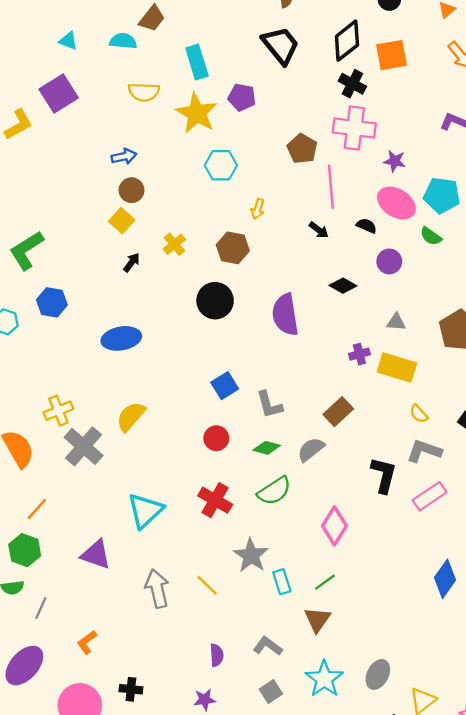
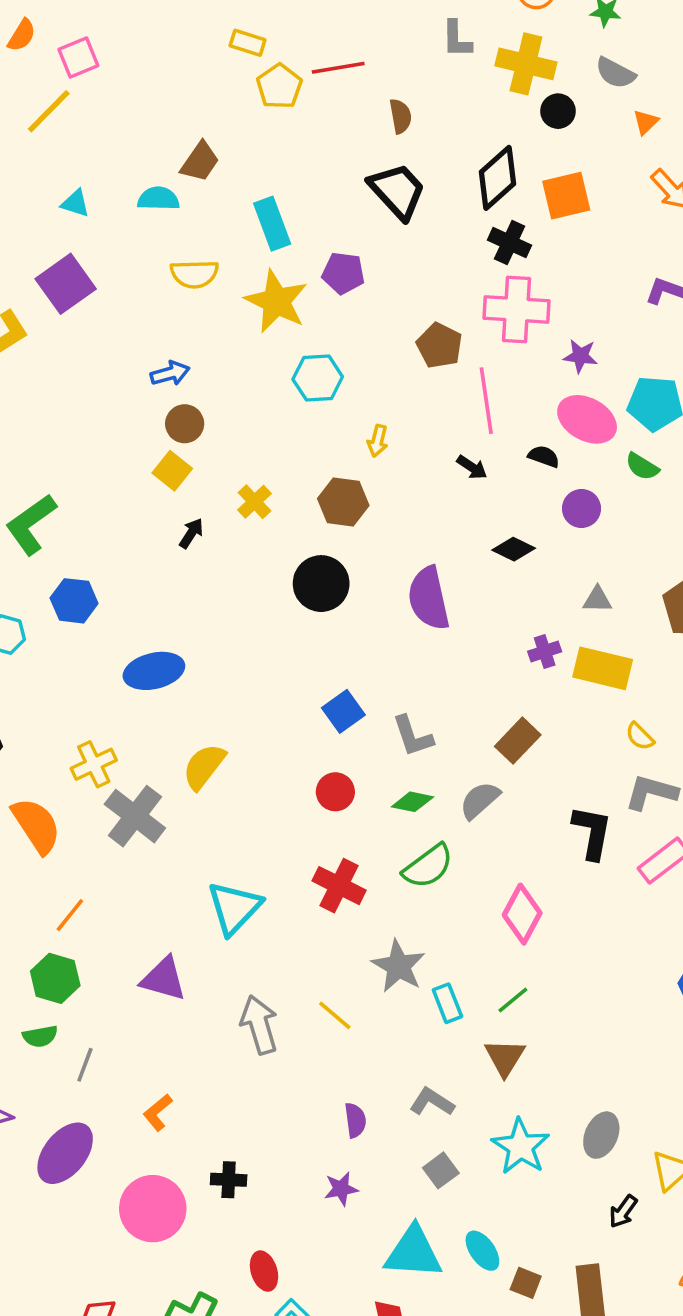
blue ellipse: (121, 338) -> (154, 671), moved

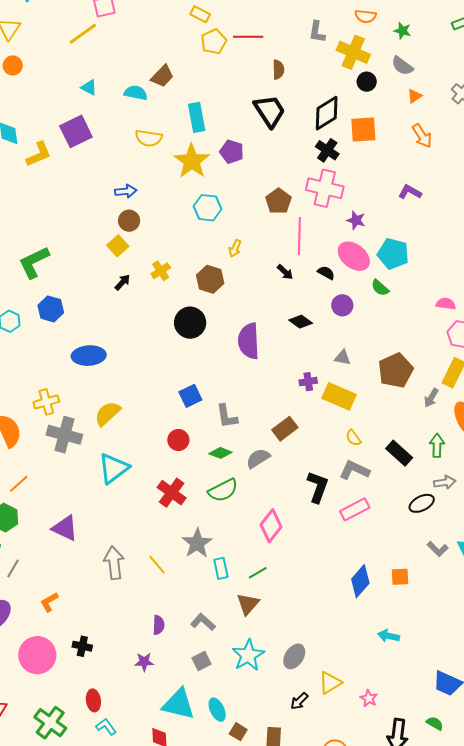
gray cross: (135, 816) -> (64, 435), turned -32
cyan triangle: (234, 908) -> (114, 468), moved

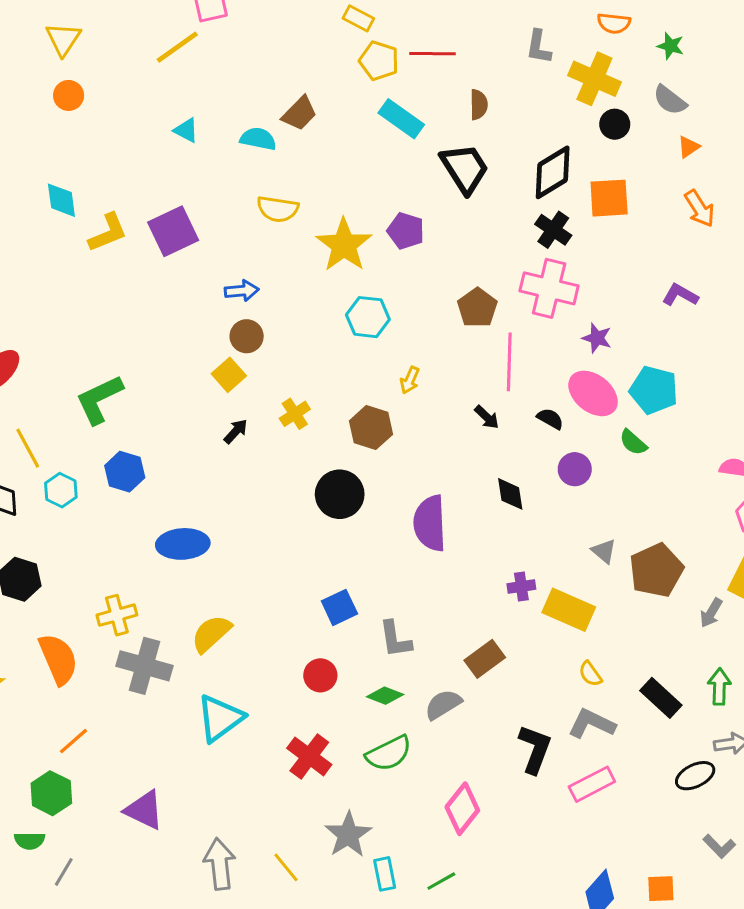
yellow pentagon: (214, 42) -> (379, 61), turned -30
cyan rectangle: (197, 117) -> (401, 119), moved, turned -44
purple square: (76, 131) -> (173, 231), moved
black diamond: (301, 322) -> (510, 494), turned 45
gray triangle: (343, 358) -> (604, 551), moved, turned 30

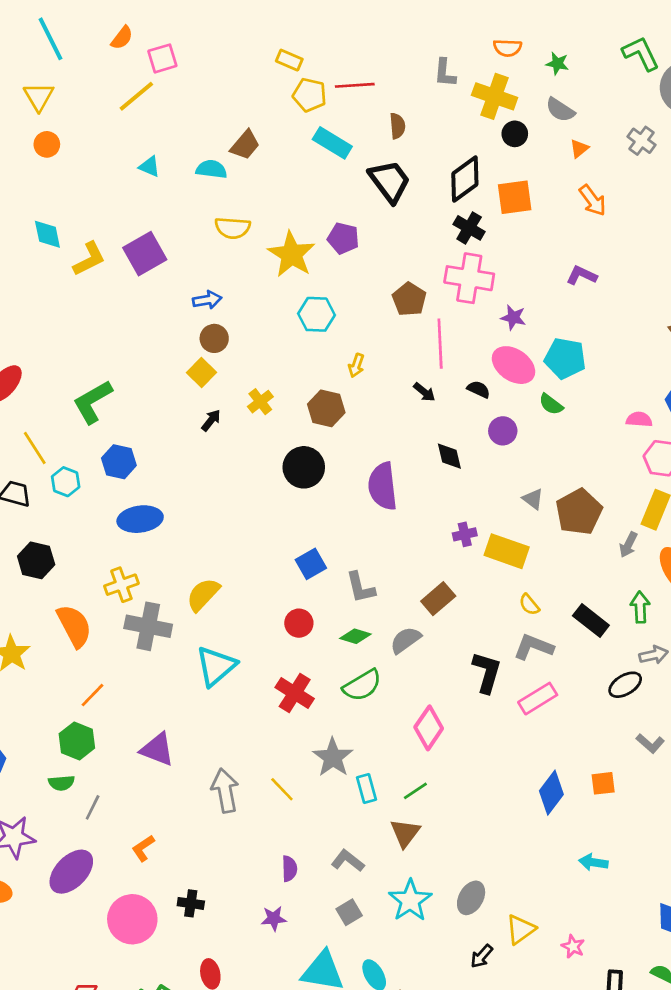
blue ellipse: (183, 544) -> (140, 519), moved

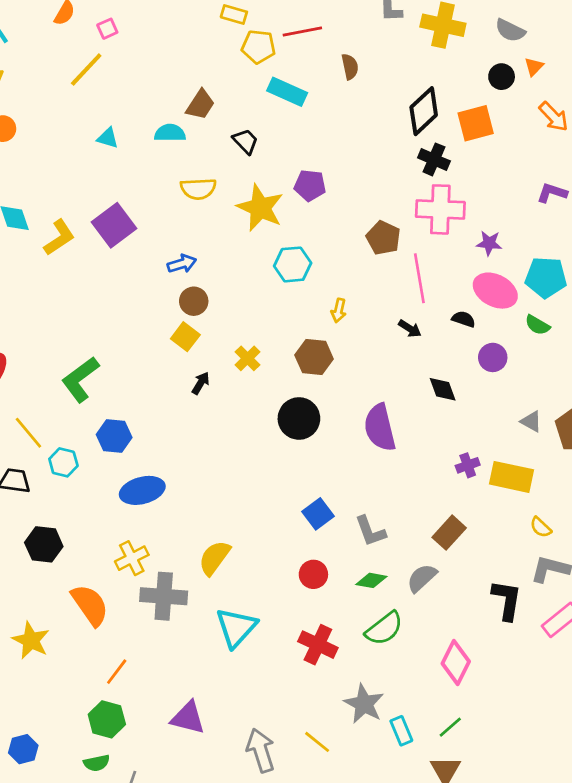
pink square: (162, 58) -> (107, 29), size x0.7
black circle: (515, 134) -> (502, 77), moved
black trapezoid: (390, 181) -> (245, 141), moved, size x0.6

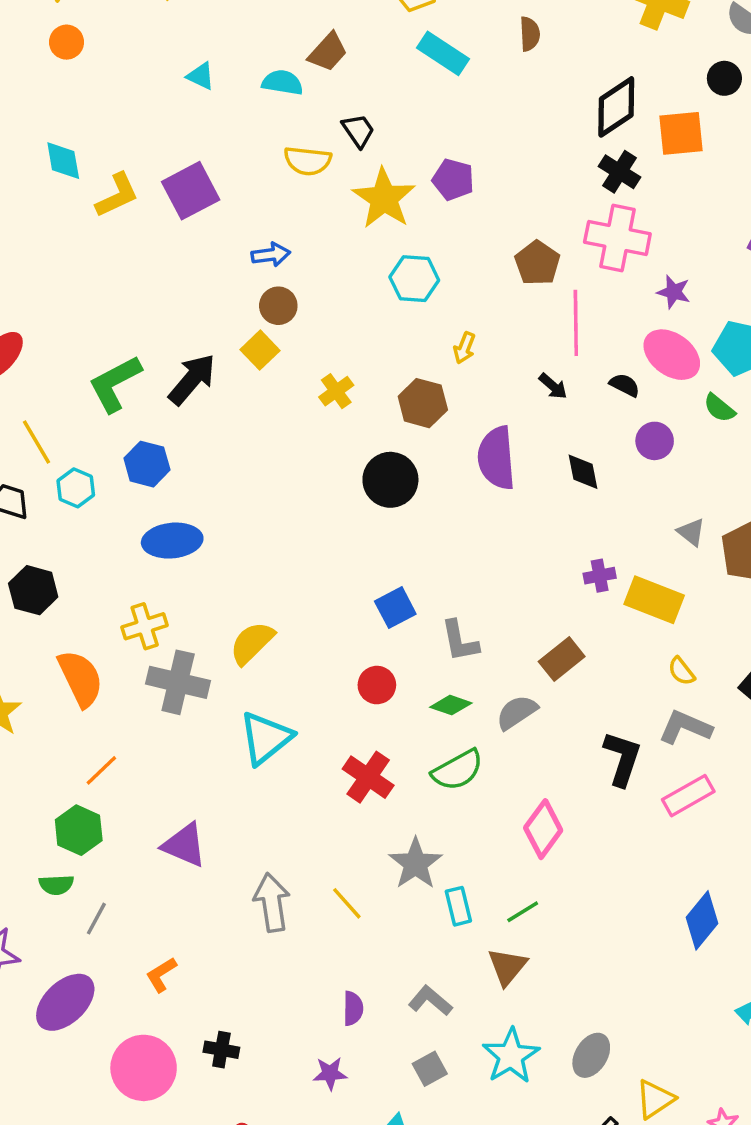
black trapezoid: (245, 141) -> (358, 131), moved
black arrow: (201, 383) -> (192, 379), moved, size x1.8
purple semicircle: (380, 428) -> (496, 458), moved

